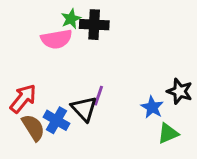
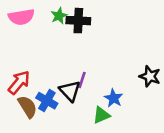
pink semicircle: (56, 39) -> (21, 17), moved
blue star: (152, 107) -> (114, 98), moved
green triangle: (168, 133) -> (101, 115), moved

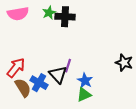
blue star: (114, 98) -> (85, 81), moved

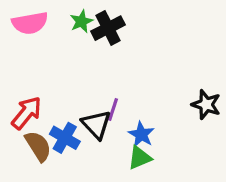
black cross: (65, 17) -> (108, 28), turned -30

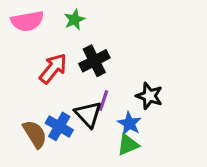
black cross: (108, 28) -> (94, 61), moved
black star: (206, 105) -> (149, 96), moved
red arrow: (27, 113) -> (53, 68), moved

